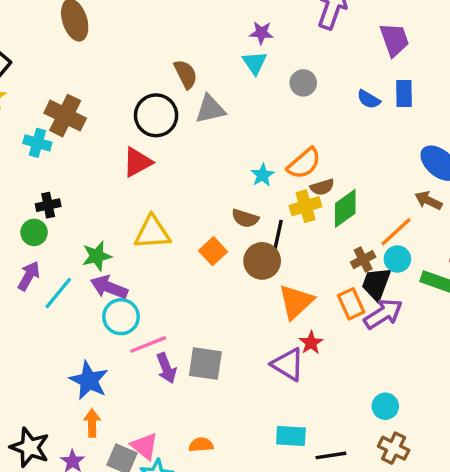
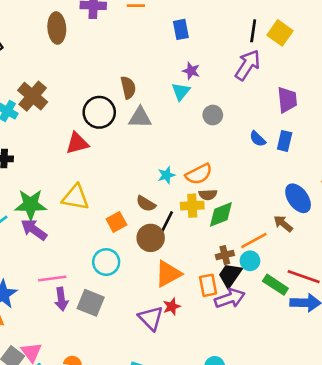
green star: (97, 256) -> (31, 205), size x1.4
cyan circle: (121, 317) -> (106, 262), moved

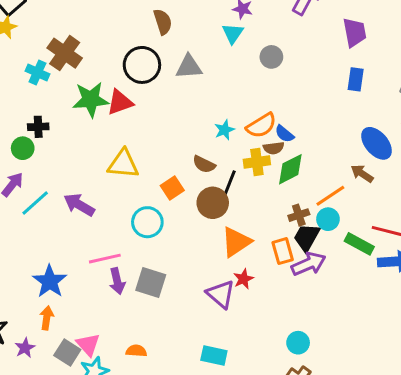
brown semicircle: (128, 87) -> (163, 22), moved
blue semicircle: (258, 139) -> (284, 134), moved
green star: (31, 205) -> (91, 100), moved
cyan circle: (106, 262) -> (147, 222), moved

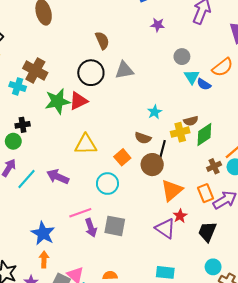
cyan triangle: (233, 33) -> (192, 77), moved
orange semicircle: (261, 125) -> (222, 67), moved
blue semicircle: (284, 134) -> (204, 84), moved
black trapezoid: (307, 237) -> (207, 232), moved
cyan circle: (298, 343) -> (213, 267), moved

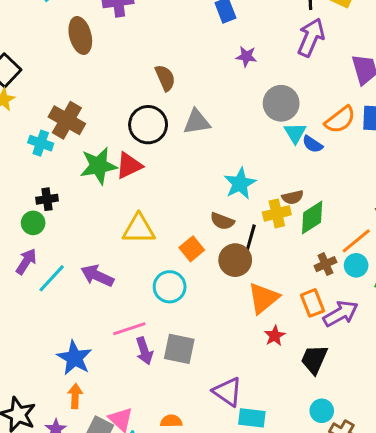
gray circle: (182, 57) -> (281, 103), size x1.5
cyan star: (155, 112) -> (240, 183), size x1.5
purple triangle: (165, 229) -> (228, 392), moved

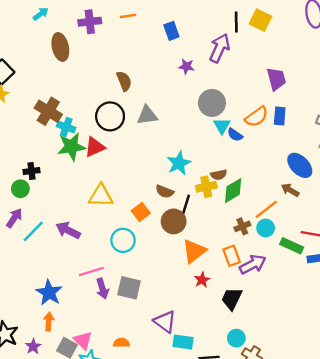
purple arrow: (311, 37) -> (220, 48), moved
cyan cross: (41, 143) -> (66, 127), moved

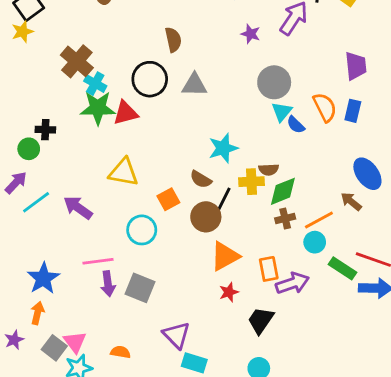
orange semicircle: (256, 117) -> (325, 107), turned -90
brown cross: (242, 226) -> (285, 219), moved

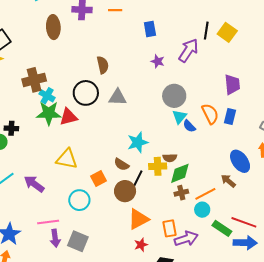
brown cross: (77, 61) -> (34, 80), turned 35

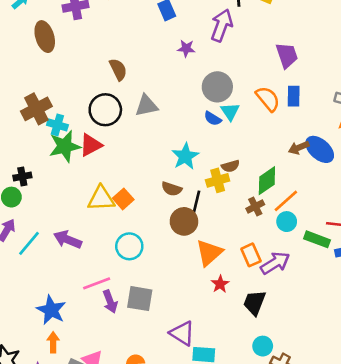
blue semicircle: (189, 126) -> (213, 119), moved
green diamond: (180, 173) -> (267, 181), moved
orange square: (98, 178) -> (123, 199), moved
brown arrow: (228, 181) -> (299, 148), moved, turned -49

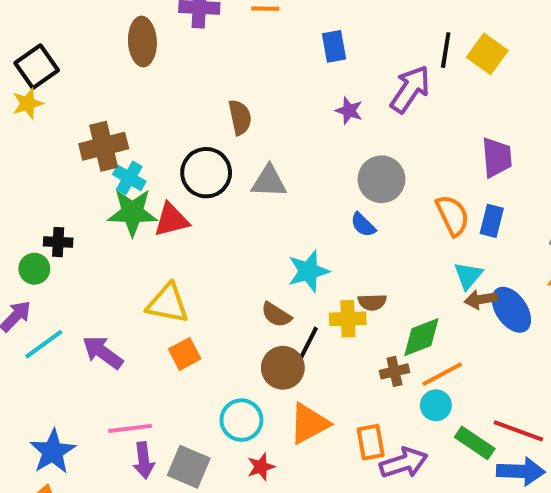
cyan triangle: (230, 112) -> (468, 276), moved
orange square: (123, 199) -> (185, 354), moved
cyan circle: (129, 246) -> (241, 420), moved
red star: (220, 284) -> (261, 467), moved

